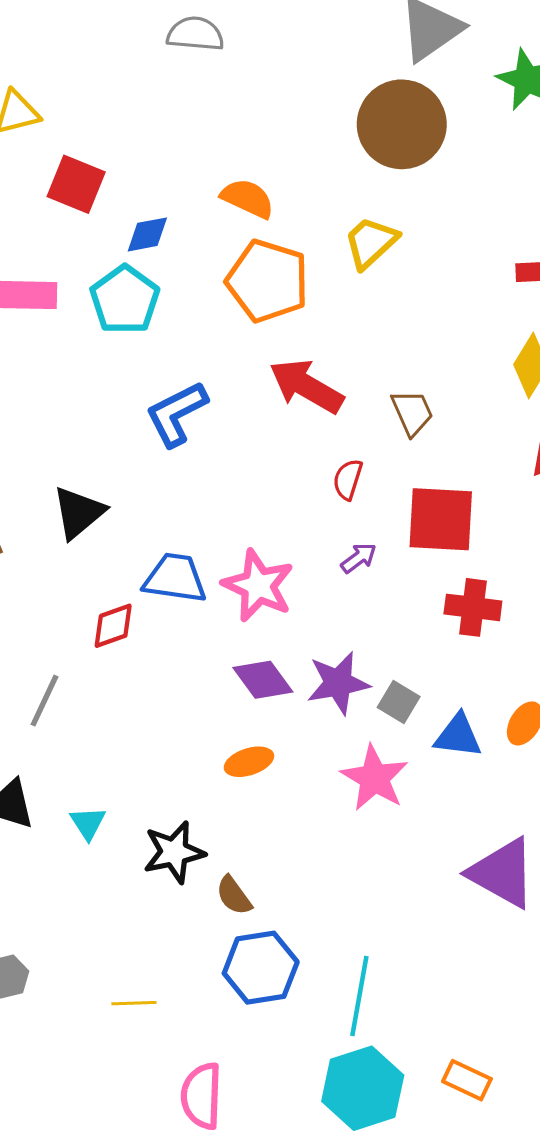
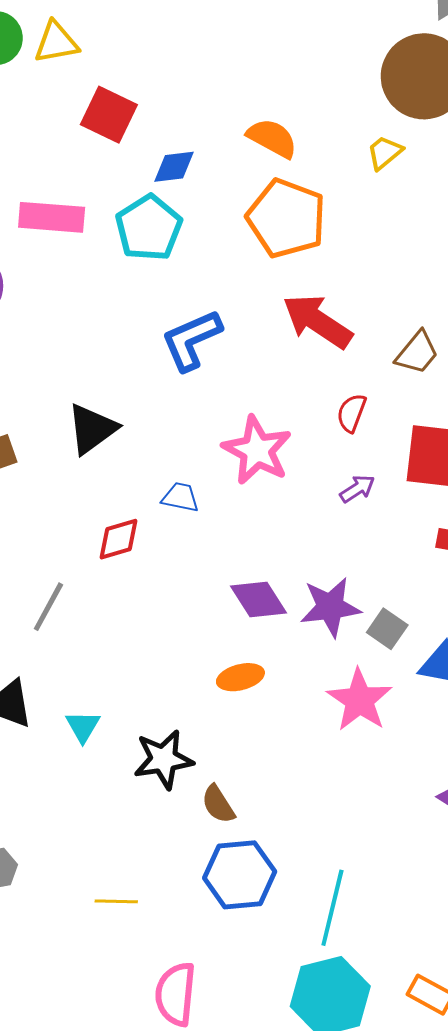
yellow trapezoid: (371, 242) -> (385, 153), moved, size x0.7
brown trapezoid: (412, 413) -> (417, 353), turned 60
blue trapezoid: (175, 578) -> (180, 497), size x0.6
pink star: (258, 586) -> (257, 450), moved

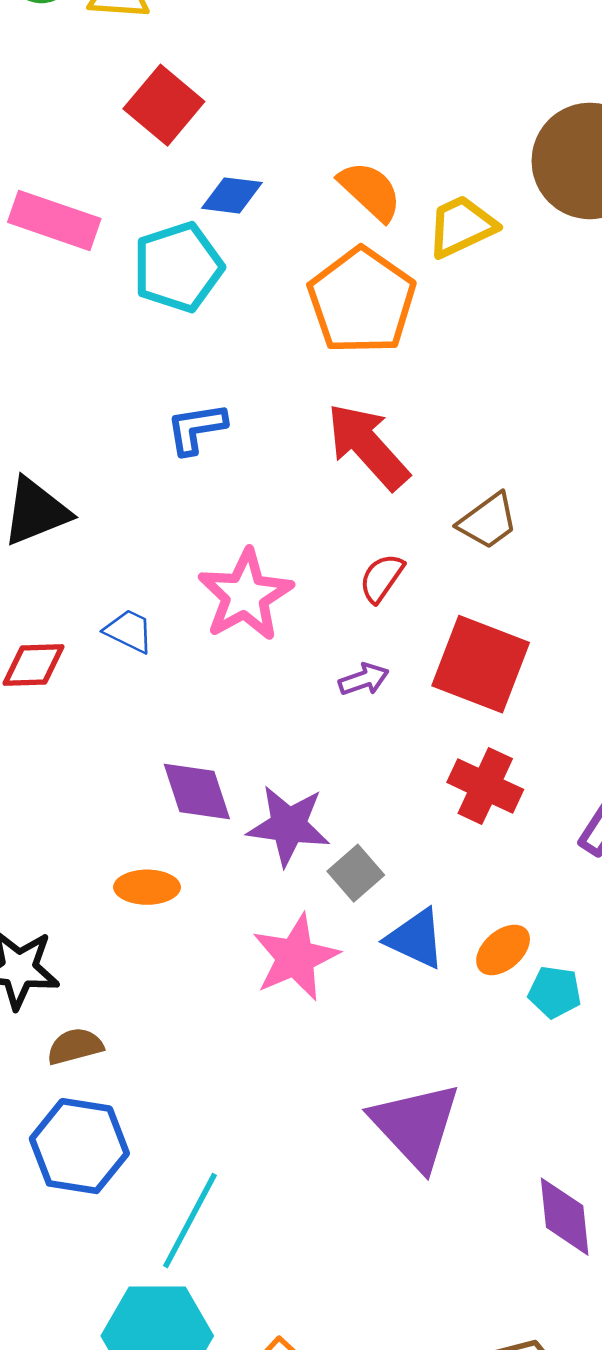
yellow trapezoid: (385, 153) -> (462, 226), moved, size x1.4
blue L-shape: (191, 340) -> (196, 428), size x0.7
brown semicircle: (218, 804) -> (75, 1046), turned 93

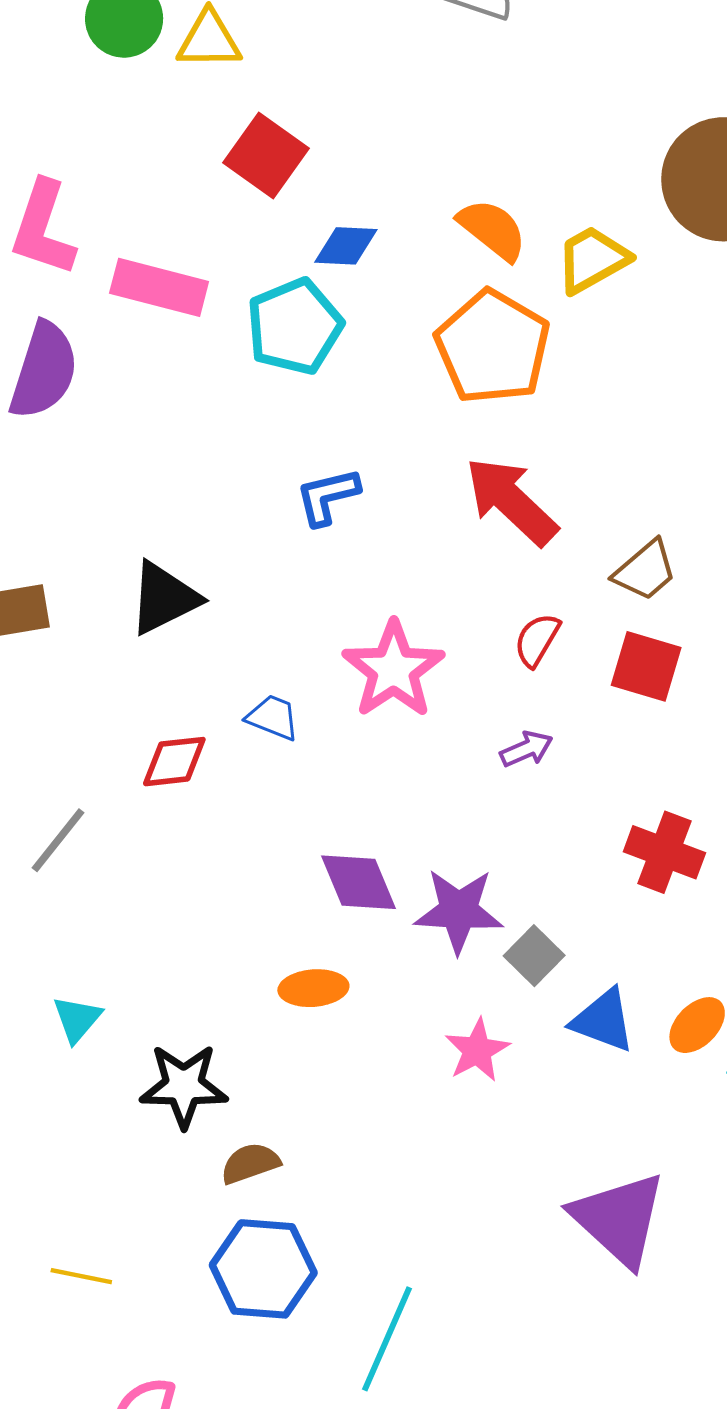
red square: (481, 664) -> (646, 666), moved, size x0.7
pink star: (295, 957) -> (477, 1050), size x0.7

